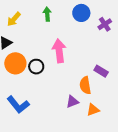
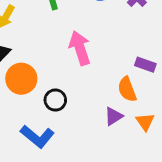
black circle: (36, 67) -> (55, 100), moved
orange triangle: (93, 110) -> (145, 122), turned -32

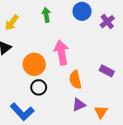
orange circle: (21, 79) -> (34, 64), moved
orange semicircle: (127, 89) -> (75, 80), moved

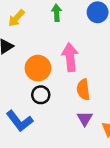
purple triangle: (79, 105) -> (85, 119), turned -40

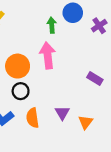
green arrow: (57, 13) -> (52, 25), moved
orange semicircle: (83, 90) -> (33, 118), moved

